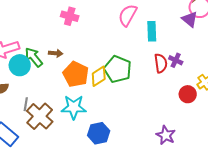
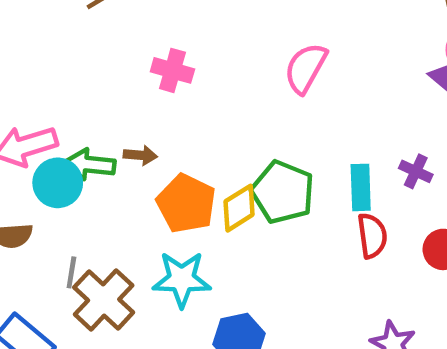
cyan rectangle: (152, 31) -> (361, 187), moved
green arrow: (34, 57) -> (90, 164), turned -45
red semicircle: (161, 63) -> (372, 236), moved

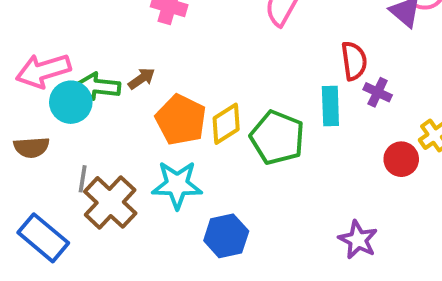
brown arrow: (140, 155) -> (142, 79), turned -40
green pentagon: (283, 192) -> (277, 138), moved
red semicircle: (372, 236) -> (354, 61), moved

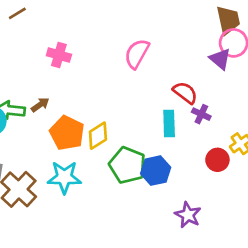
red semicircle: (354, 61) -> (185, 93), turned -45
green pentagon: (277, 138) -> (127, 165), moved
blue hexagon: (226, 236) -> (156, 171), moved

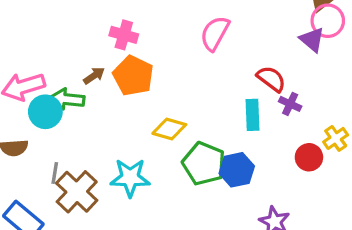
brown arrow: (40, 105) -> (94, 76), moved
orange pentagon: (67, 133) -> (133, 76), moved
yellow diamond: (98, 136) -> (169, 129), turned 48

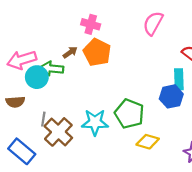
yellow diamond: (169, 129) -> (148, 142), moved
green pentagon: (204, 164) -> (129, 114), moved
blue hexagon: (237, 170) -> (171, 96), moved

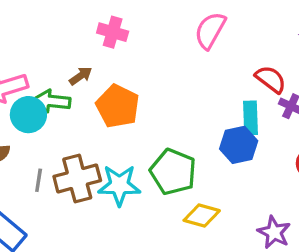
orange pentagon: (97, 52) -> (118, 106), moved
brown cross: (58, 132) -> (77, 179), moved, turned 32

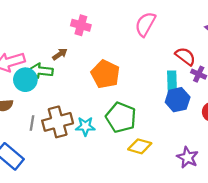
orange pentagon: (118, 106) -> (105, 74), moved
blue hexagon: (239, 145) -> (178, 100), moved
cyan star: (119, 185) -> (85, 126), size x0.7

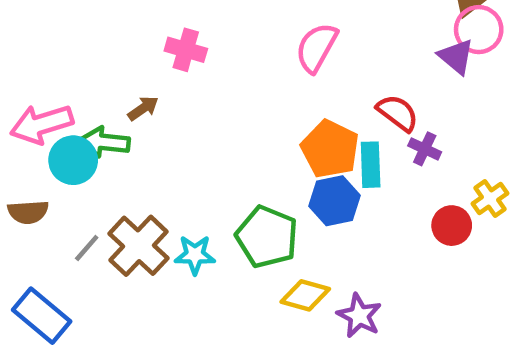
orange pentagon: (105, 74) -> (330, 149), moved
blue hexagon: (178, 100) -> (335, 201), moved
brown cross: (58, 122) -> (139, 246), turned -32
gray line: (32, 123) -> (87, 248), turned 32
purple star: (188, 157) -> (359, 316), moved

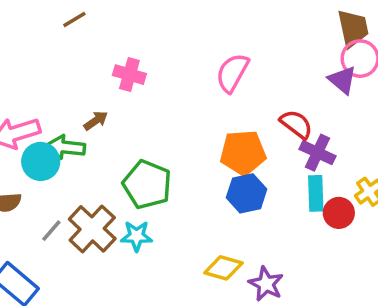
orange pentagon: (330, 149) -> (243, 153), turned -30
purple cross: (425, 149) -> (318, 153), size x1.4
cyan rectangle: (371, 165) -> (316, 193), moved
green pentagon: (267, 237) -> (147, 185), moved

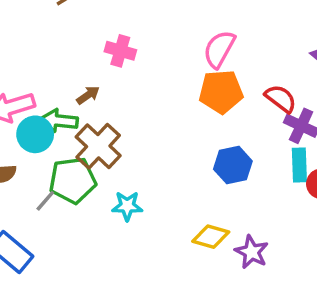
orange pentagon: (243, 153) -> (221, 92), moved
green pentagon: (147, 185) -> (73, 180), moved, turned -30
brown cross: (92, 229) -> (98, 146), moved

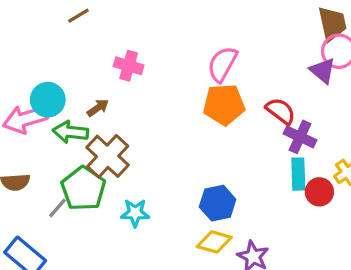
cyan circle: (35, 134) -> (48, 100), moved
blue hexagon: (233, 165) -> (218, 203), moved
green pentagon: (73, 180) -> (83, 189), turned -30

